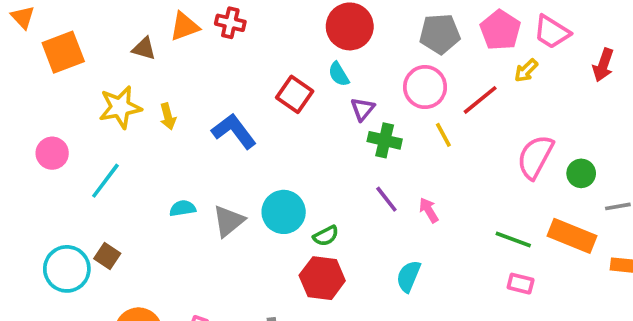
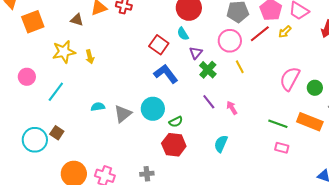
red line: (480, 100) -> (260, 34), moved
blue L-shape: (234, 131) -> (166, 74), moved
green cross: (385, 140) -> (208, 70), turned 30

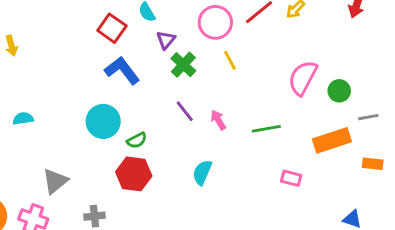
gray triangle: (123, 114) -> (55, 181), moved
orange rectangle: (310, 122) -> (332, 140), turned -40
green line: (278, 124) -> (266, 129), moved, turned -30

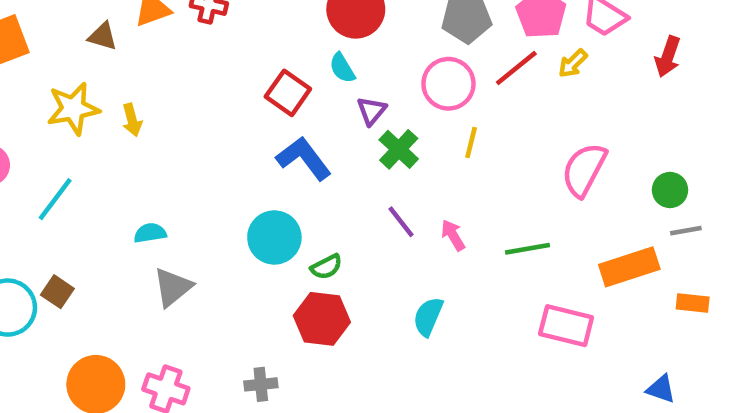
yellow line: (230, 60) -> (471, 143), turned 42
green circle: (339, 91) -> (670, 190), moved
pink rectangle: (291, 178) -> (566, 326), size x1.6
gray triangle: (55, 181) -> (173, 287), moved

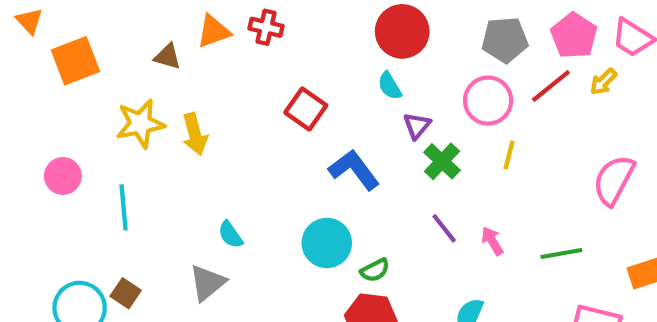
red square: (288, 93) -> (306, 109), moved
yellow arrow: (132, 120) -> (195, 134), size x1.4
cyan line: (55, 199) -> (124, 207), turned -42
cyan semicircle: (150, 233) -> (230, 235), moved, turned -116
gray triangle: (173, 287) -> (207, 283), moved

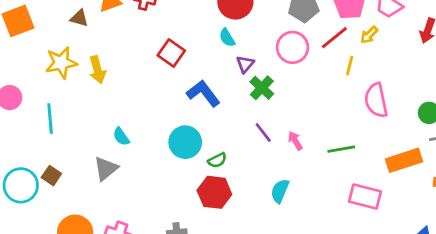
yellow line: (509, 155) -> (350, 66), moved
pink semicircle: (614, 180) -> (376, 100), turned -40

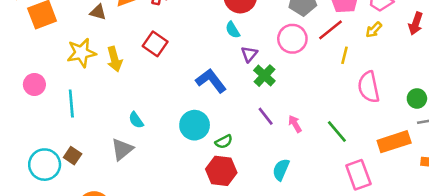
yellow arrow: (369, 35) -> (374, 30), moved
red square: (171, 53) -> (155, 44), moved
green line: (341, 149) -> (337, 132), turned 60
pink rectangle: (365, 196) -> (358, 175), turned 56

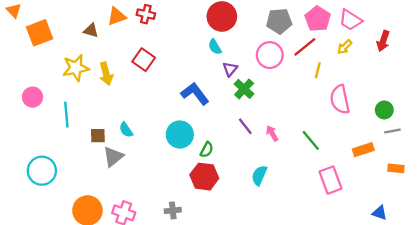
green semicircle: (224, 142) -> (207, 150), turned -35
orange rectangle: (394, 142) -> (363, 150), size x0.7
brown square: (73, 156) -> (98, 136), moved, turned -35

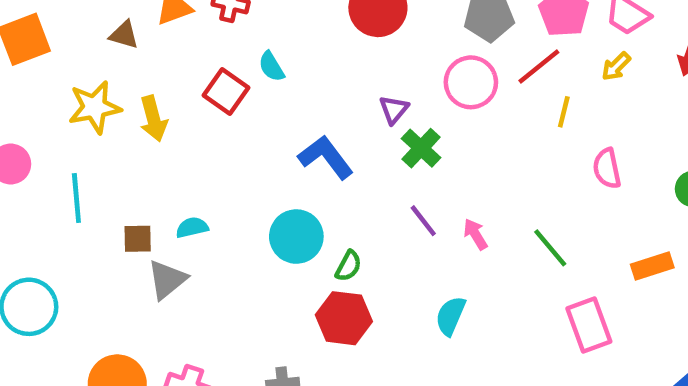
cyan semicircle: (215, 47) -> (271, 67), moved
pink semicircle: (340, 99) -> (607, 169), size x0.7
cyan semicircle: (126, 130) -> (192, 227), turned 112

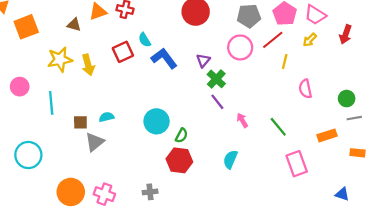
red square: (226, 91) -> (123, 52), turned 30
blue L-shape: (326, 157) -> (164, 58), moved
purple line: (423, 221) -> (217, 102), moved

